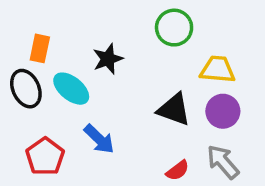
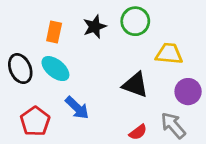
orange rectangle: (40, 48) -> (54, 32), moved
black star: (108, 59) -> (95, 27), moved
purple circle: (223, 111) -> (188, 92), moved

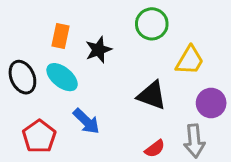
black star: (95, 27) -> (99, 50), moved
yellow trapezoid: (169, 54) -> (190, 60), turned 116
gray arrow: (173, 125) -> (194, 141), turned -144

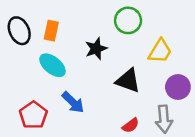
black star: (99, 50) -> (96, 49), moved
black ellipse: (22, 77) -> (19, 31), moved

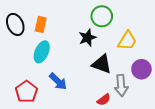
black star: (96, 49) -> (88, 38), moved
cyan ellipse: (52, 65) -> (42, 52), turned 75
gray arrow: (164, 119) -> (121, 85), moved

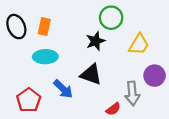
cyan ellipse: (42, 52) -> (45, 57), turned 65
black triangle: (102, 64) -> (91, 74), moved

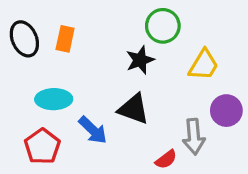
cyan ellipse: (45, 57) -> (54, 99), moved

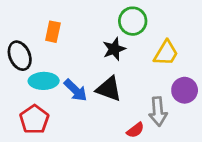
black ellipse: (24, 39) -> (20, 56), moved
blue arrow: (93, 130) -> (76, 90), moved

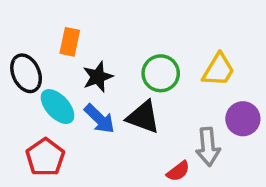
green circle: (133, 21) -> (161, 73), moved
black star: (114, 49) -> (98, 77), moved
cyan ellipse: (44, 81) -> (58, 107), turned 48

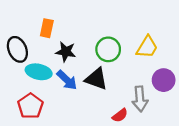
black star: (98, 77) -> (66, 52), turned 30
cyan ellipse: (58, 107) -> (39, 72), turned -35

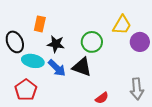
yellow trapezoid: (147, 47) -> (122, 25), moved
purple circle: (164, 80) -> (140, 42), moved
gray arrow: (140, 99) -> (137, 89), moved

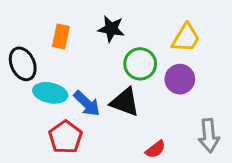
purple circle: (140, 42) -> (180, 79), moved
black star: (56, 44) -> (111, 29), moved
red pentagon: (26, 90) -> (65, 137), moved

